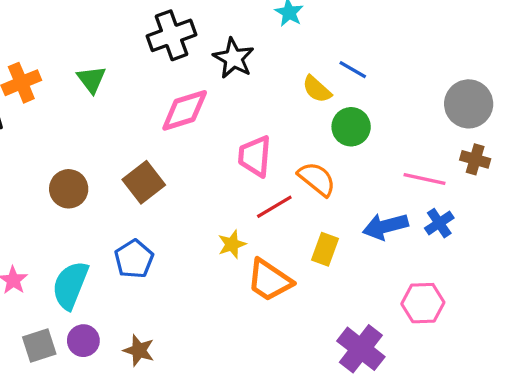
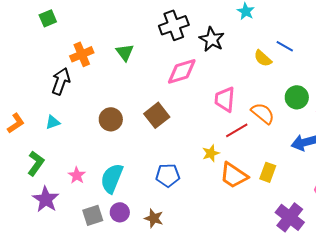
green circle: (351, 127) -> (297, 97), moved
yellow rectangle: (325, 249) -> (268, 172), moved
blue pentagon: (134, 259) -> (168, 175), moved, turned 30

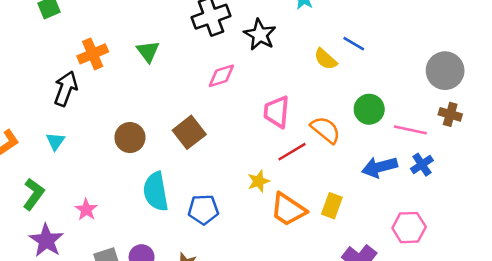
pink diamond: (182, 71) -> (221, 76), size x0.7
cyan triangle: (53, 122) -> (55, 141), turned -35
cyan semicircle: (112, 178) -> (156, 192), moved, turned -32

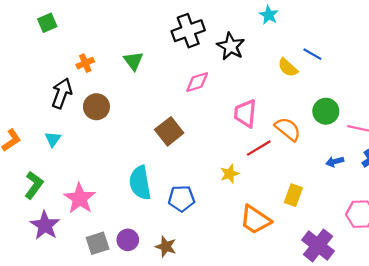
orange cross: (93, 54) -> (85, 63), size x0.7
brown circle: (130, 138) -> (96, 107), moved
blue arrow: (379, 167) -> (335, 162), size x0.6
pink star: (86, 210) -> (80, 198), size x1.6
orange trapezoid: (288, 210) -> (255, 220), moved

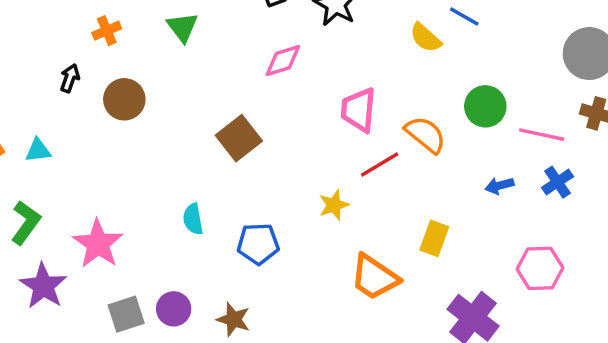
black arrow: (62, 93) -> (70, 78), size x0.6
cyan triangle: (53, 139) -> (38, 150), moved, turned 48
cyan semicircle: (140, 183) -> (193, 219), size x0.6

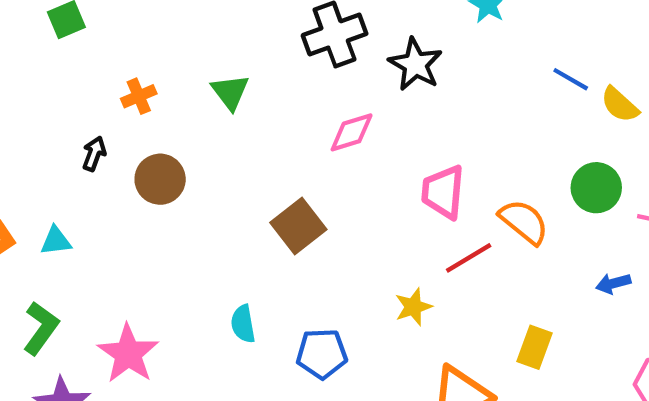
yellow semicircle: (425, 38) -> (620, 105), moved

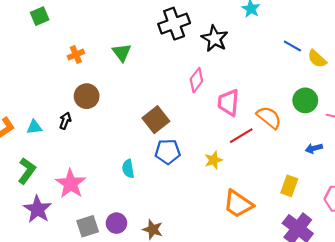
pink diamond: (352, 132) -> (196, 80), moved, turned -35
black arrow: (94, 154) -> (65, 121), moved
yellow rectangle: (535, 347) -> (289, 186), moved
blue pentagon: (322, 354) -> (168, 152), moved

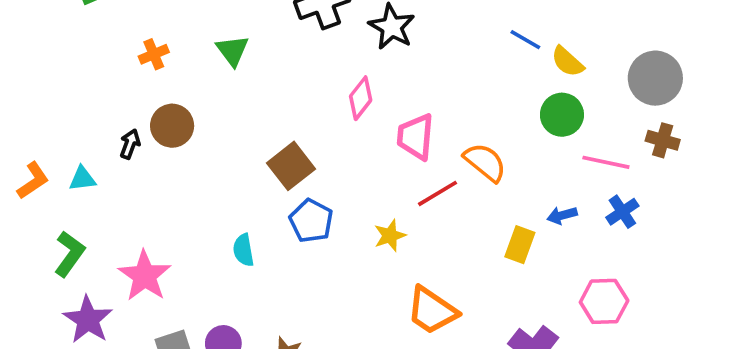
green circle: (305, 100) -> (562, 115), moved
black arrow: (65, 121) -> (130, 144), moved
blue pentagon: (168, 152) -> (311, 221), turned 30
yellow rectangle: (289, 186) -> (520, 245), moved

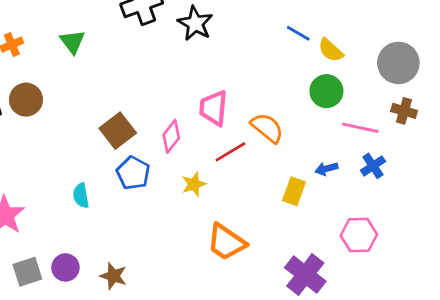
pink diamond: (361, 98) -> (171, 136), moved

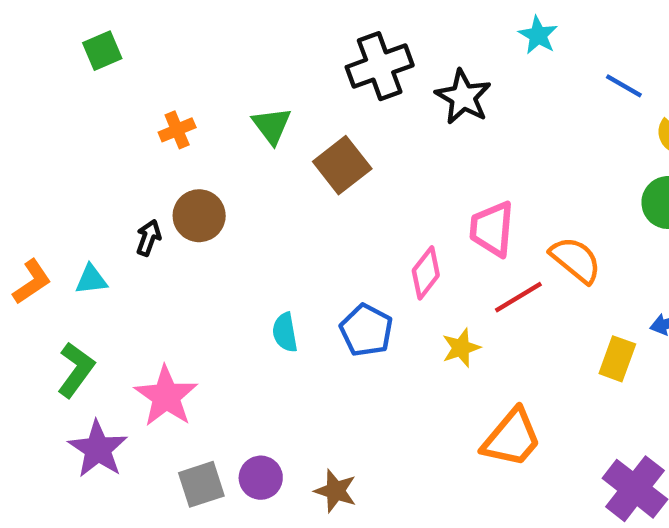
blue line: (298, 33) -> (624, 86), moved
brown square: (118, 131) -> (342, 165), moved
cyan semicircle: (81, 196) -> (285, 332), moved
orange trapezoid: (226, 242) -> (512, 438), turned -84

